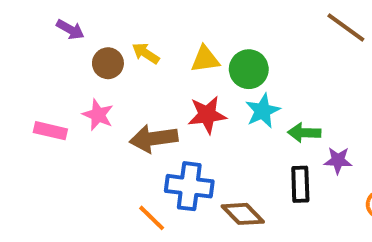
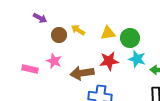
cyan star: (263, 111) -> (137, 59), turned -30

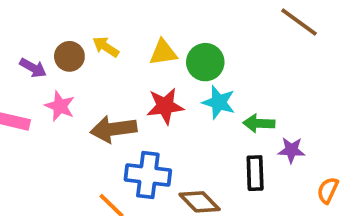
purple arrow: (40, 18) -> (33, 68), moved

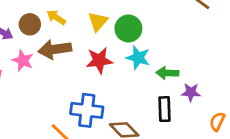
yellow triangle: (163, 53) -> (98, 22), turned -40
brown arrow: (113, 129) -> (55, 49), moved

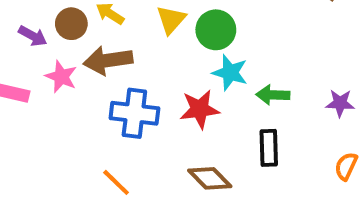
red star: (99, 60) -> (200, 109), moved
purple star: (191, 92) -> (340, 103), moved
blue cross: (87, 110) -> (134, 113), moved

